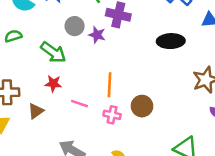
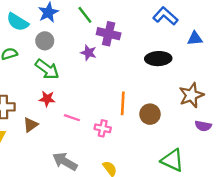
gray circle: (75, 26) -> (45, 41), moved
orange line: (110, 85) -> (123, 103), moved
brown circle: (142, 106) -> (150, 114), moved

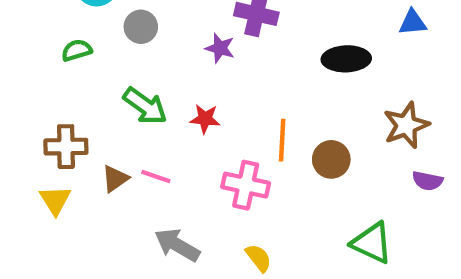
green arrow: (47, 69) -> (145, 106), moved
red star: (47, 99) -> (205, 119), moved
pink line: (72, 118) -> (156, 177), moved
pink cross: (103, 128) -> (246, 185), size x1.5

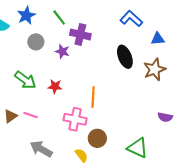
gray circle: (141, 27) -> (36, 42), moved
black ellipse: (346, 59) -> (125, 57), turned 70
brown star: (406, 125) -> (155, 69), moved
brown circle: (331, 159) -> (97, 138), moved

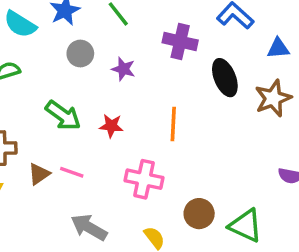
purple cross: (80, 34) -> (180, 41), moved
orange line: (93, 97) -> (173, 124), moved
brown circle: (97, 138) -> (199, 214), moved

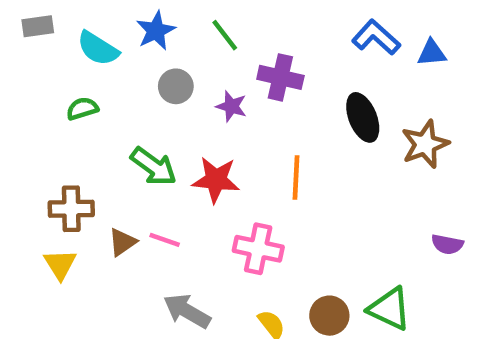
purple cross: (180, 41) -> (280, 77), moved
blue triangle: (278, 48) -> (432, 53), moved
red star: (111, 126) -> (216, 180), size x1.5
brown circle: (199, 214) -> (329, 316), moved

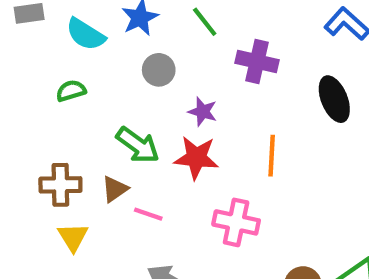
purple star: (231, 106) -> (203, 112), moved
brown triangle: (122, 242) -> (115, 189), moved
yellow triangle: (60, 264) -> (73, 237), moved

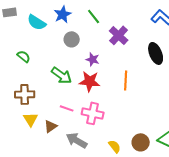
purple cross: (257, 61) -> (119, 35), turned 30
green semicircle: (71, 91) -> (24, 56), moved, turned 56
brown triangle: (115, 189) -> (51, 126), moved
pink cross: (236, 222) -> (93, 113), moved

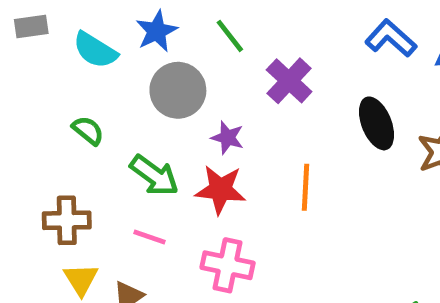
gray circle: (72, 39) -> (178, 90), size x1.5
green semicircle: (24, 56) -> (88, 131), moved
pink line: (67, 108) -> (150, 237), moved

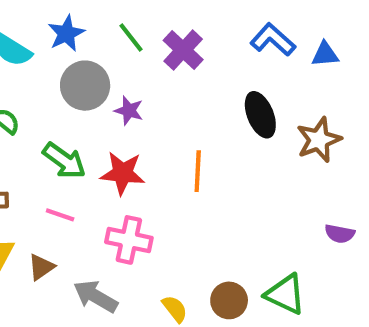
purple cross: (289, 81) -> (183, 50), moved
purple star: (228, 138) -> (129, 111), moved

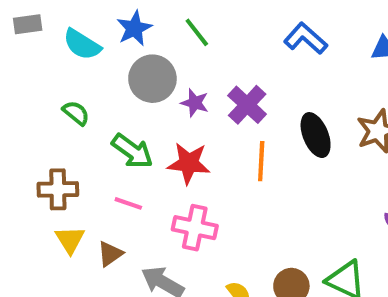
blue L-shape: (273, 40) -> (305, 38), moved
purple cross: (183, 50) -> (247, 105), moved
black ellipse: (260, 115) -> (316, 135), moved

